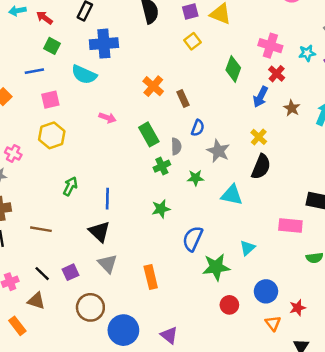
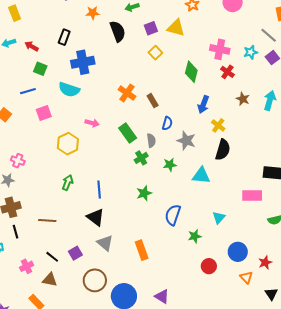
blue arrow: (261, 97) -> (203, 105), moved
yellow hexagon: (52, 135) -> (68, 144), moved
green star: (216, 267) -> (195, 236), size x0.6

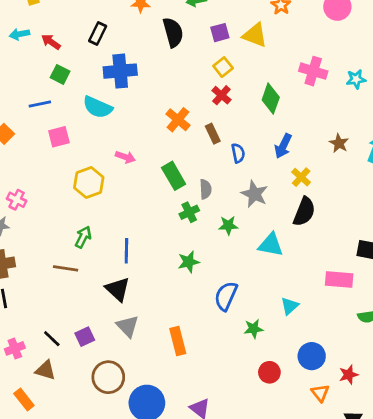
red cross: (227, 72) -> (221, 95), moved
blue semicircle: (167, 123) -> (238, 153), moved, turned -32
brown line: (47, 220) -> (66, 268), moved

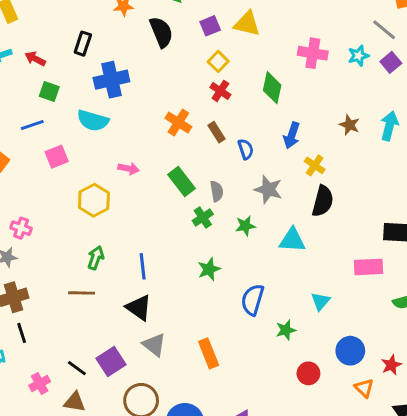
purple square: (85, 337) -> (111, 361), size x1.4

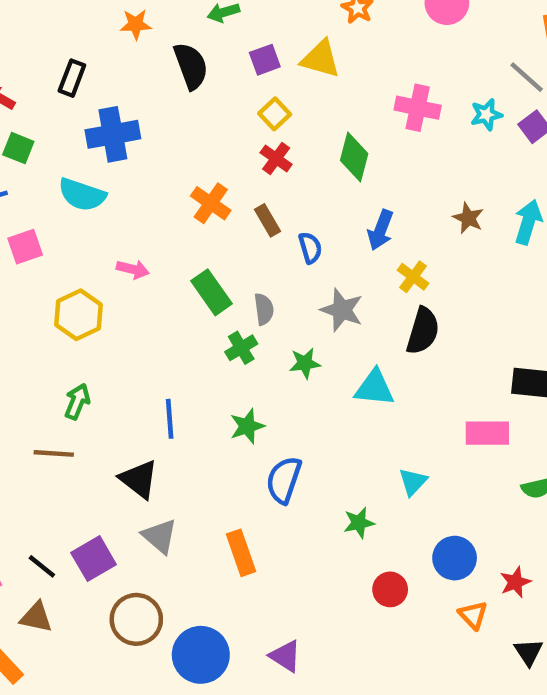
blue line: (143, 266) -> (170, 419), moved
blue semicircle: (253, 300) -> (284, 480), moved

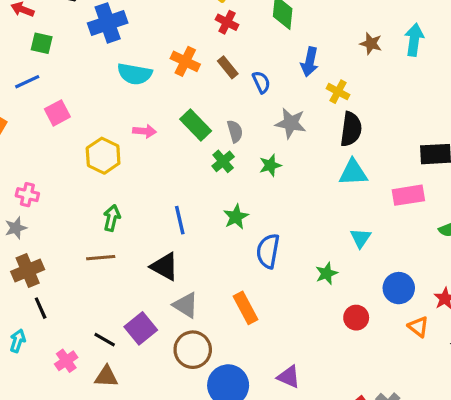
cyan semicircle: (82, 195) -> (135, 74), moved
pink arrow: (133, 269) -> (145, 131), moved
cyan triangle: (375, 388) -> (353, 173), moved
brown circle: (136, 619) -> (193, 350), moved

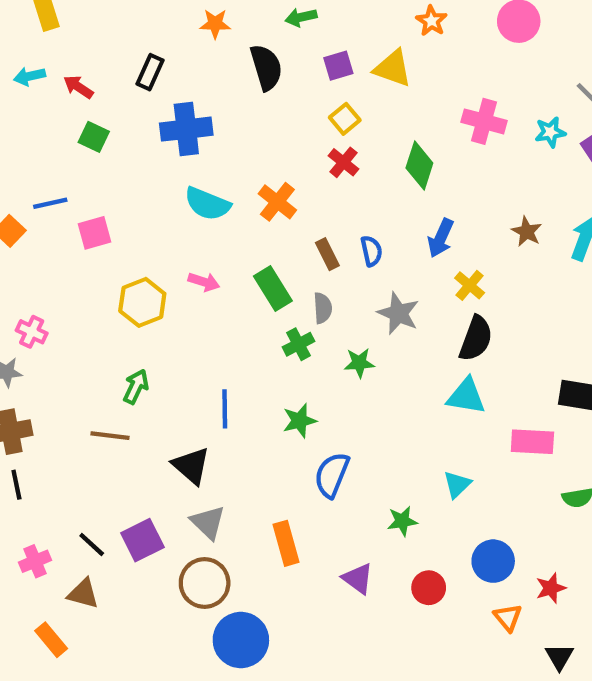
brown rectangle: (228, 67) -> (327, 254), moved
blue line: (27, 82) -> (50, 203), moved
purple triangle: (289, 377) -> (358, 579), moved

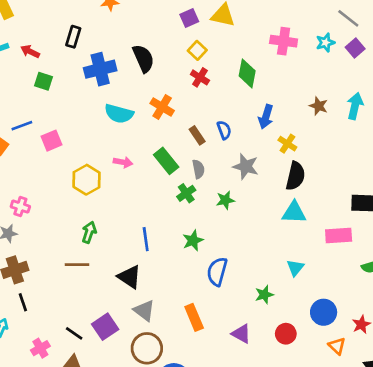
black semicircle: (266, 67) -> (143, 58), moved

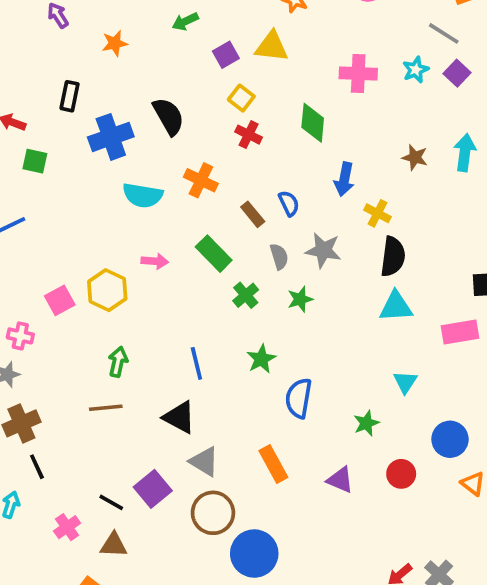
pink square: (52, 141) -> (60, 300), moved
gray semicircle: (198, 169) -> (279, 257), moved

